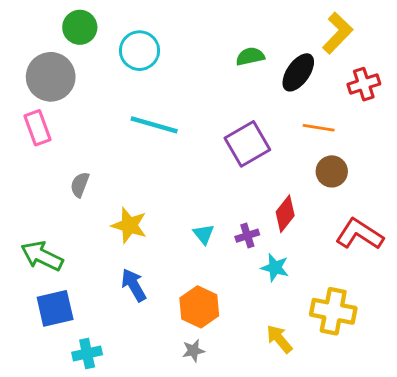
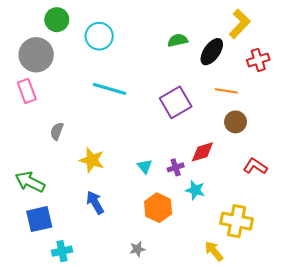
red diamond: (285, 214) -> (202, 152), turned 35
red L-shape: (359, 234) -> (255, 166), size x0.7
orange hexagon: (199, 307) -> (158, 208), moved
yellow arrow: (279, 339) -> (214, 251), moved

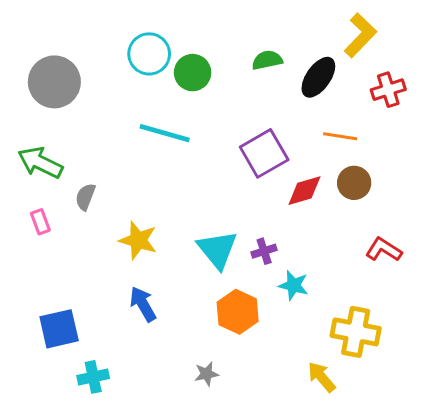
green circle: (57, 20) -> (193, 73), moved
pink rectangle: (27, 91) -> (40, 222), moved, size x0.7
red diamond: (202, 152) -> (304, 191), moved
cyan triangle: (145, 166) -> (217, 250), size x1.8
green arrow: (30, 182) -> (40, 163), moved

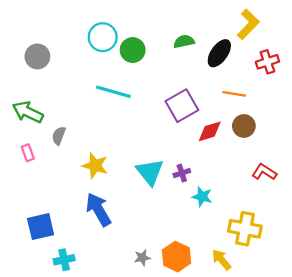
gray circle: (54, 82) -> (37, 56), size x0.7
blue arrow: (143, 304) -> (98, 209), size x1.4
orange hexagon: (238, 312) -> (176, 257), moved

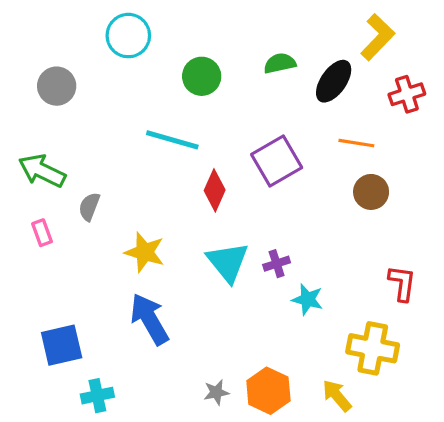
cyan circle: (103, 37) -> (128, 36), moved
red diamond: (210, 131) -> (215, 190), moved, turned -50
red L-shape: (264, 172) -> (402, 283), moved, turned 65

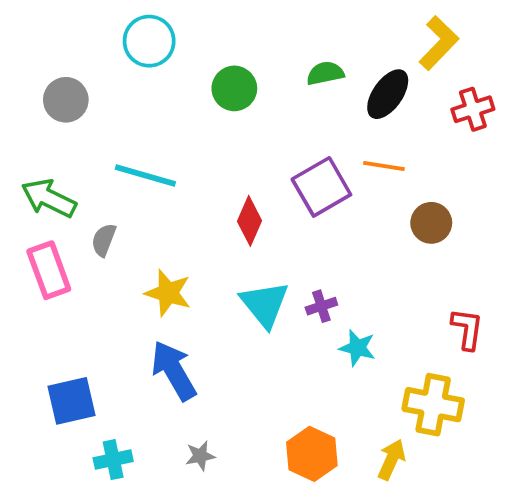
cyan line: (172, 140) -> (145, 176), moved
orange line: (356, 143) -> (384, 166), moved
pink rectangle: (42, 233) -> (49, 270), size x1.8
gray star: (216, 392) -> (200, 456), moved
yellow arrow: (337, 396) -> (391, 460), turned 64

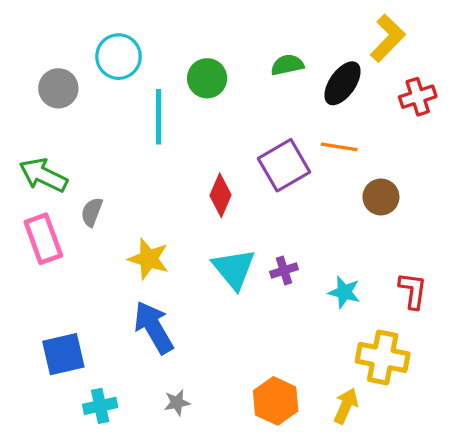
cyan circle: (149, 41) -> (119, 57), moved
cyan line: (145, 176) -> (159, 117), moved, turned 74
cyan star: (357, 348) -> (344, 292), moved

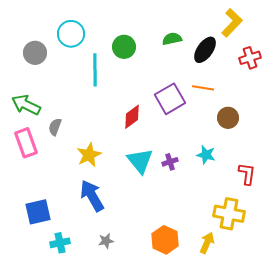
red diamond: (220, 195) -> (132, 117), turned 30
yellow star: (149, 259) -> (89, 155), turned 30
cyan star: (344, 292) -> (206, 155), moved

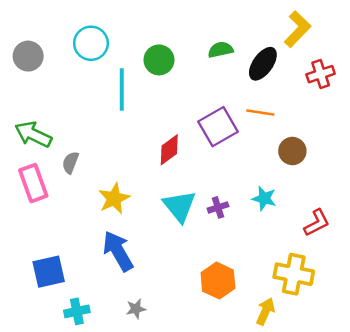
gray circle: (35, 53) -> (28, 56), moved
red L-shape: (247, 174) -> (317, 223), turned 55
orange hexagon: (165, 240) -> (218, 281), moved

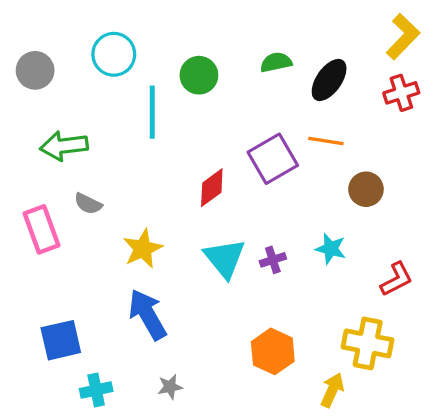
yellow L-shape: (298, 29) -> (403, 37), moved
green arrow: (33, 134) -> (64, 146), moved, turned -33
gray semicircle: (70, 163) -> (88, 204), turned -85

